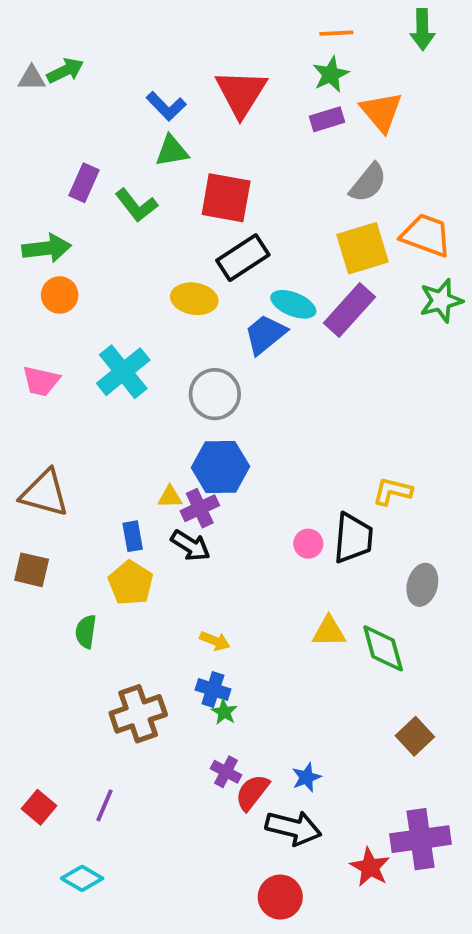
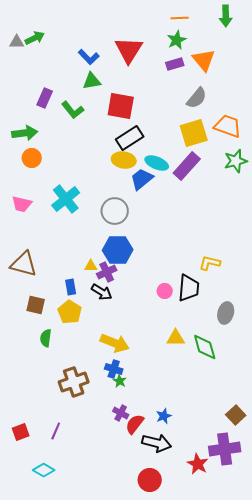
yellow ellipse: (194, 299) -> (124, 160), moved
brown square: (32, 570) -> (36, 305), moved
yellow arrow: (215, 641) -> (115, 343), size x1.8
brown square: (415, 736) -> (236, 415), moved
red square: (39, 807) -> (21, 432), turned 30

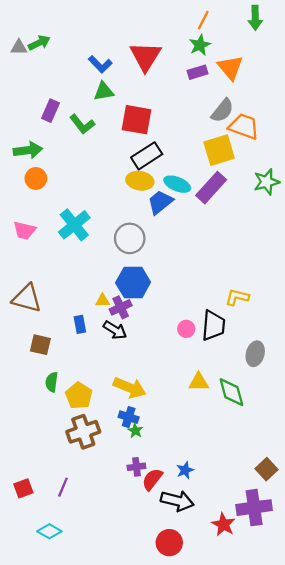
orange line: (180, 18) -> (203, 20), turned -60
orange trapezoid: (228, 126) -> (244, 126), moved
yellow pentagon: (70, 312) -> (79, 396), moved
purple cross: (121, 413) -> (136, 467), turned -35

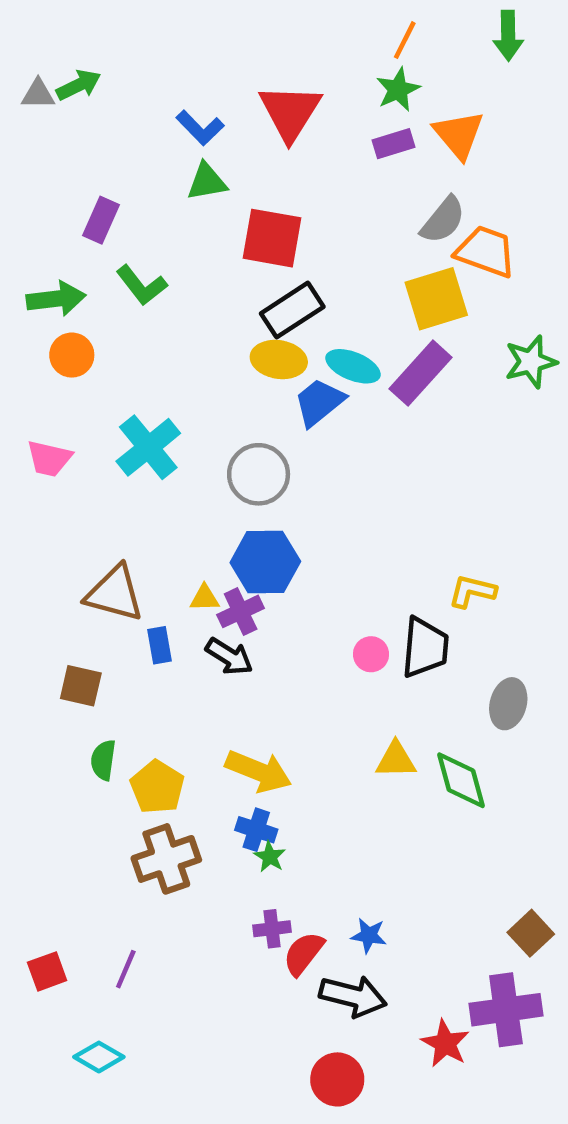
green L-shape: (82, 124) -> (142, 285), moved
brown triangle: (27, 298) -> (115, 593), moved
blue star: (185, 470) -> (369, 935), turned 30

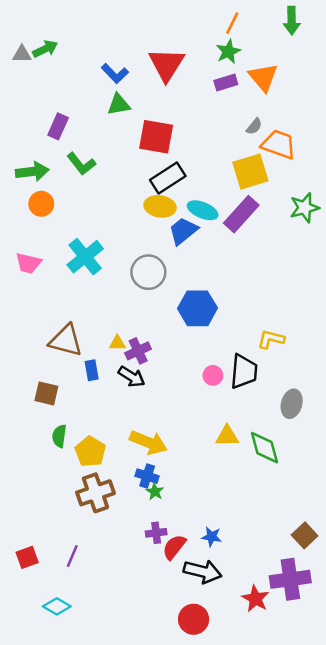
gray semicircle: (443, 220) -> (254, 126), size x0.6
blue hexagon: (265, 562) -> (197, 308), moved

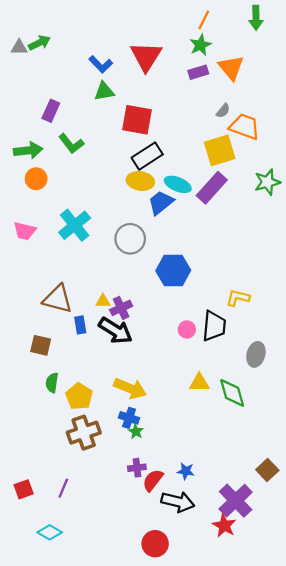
black arrow: (132, 377) -> (115, 331), size x1.4
purple cross: (290, 579) -> (236, 501), moved, turned -36
red circle: (194, 619) -> (155, 544), moved

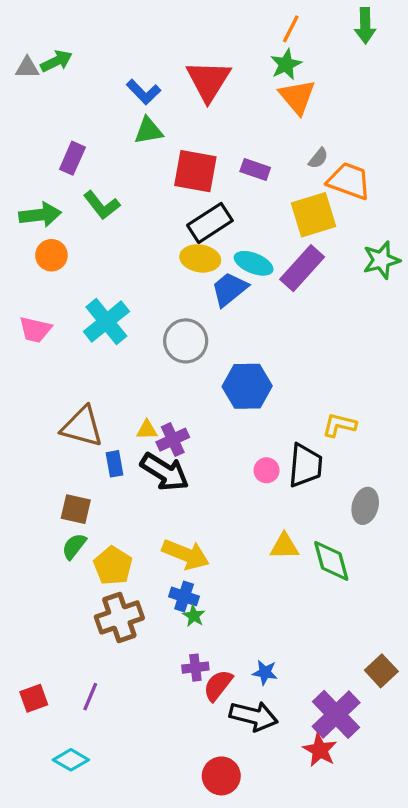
orange triangle: (231, 68) -> (297, 97), moved
purple rectangle: (198, 72) -> (255, 170), moved, turned 36
brown square: (41, 345) -> (76, 509), moved
green semicircle: (52, 383) -> (74, 546), turned 30

